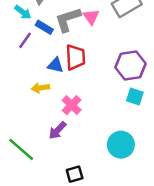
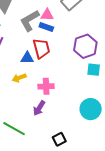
pink triangle: (91, 17) -> (47, 15), turned -40
blue rectangle: (44, 27) -> (46, 27), moved
pink cross: (72, 105) -> (46, 86), turned -35

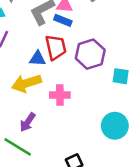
purple hexagon: (85, 46) -> (90, 54), moved
yellow arrow: (19, 78) -> (26, 83), size x1.6
purple arrow: (39, 108) -> (28, 122), moved

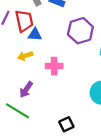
red trapezoid: (56, 47) -> (24, 21), moved
yellow arrow: (26, 83) -> (25, 56), size x0.6

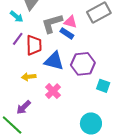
blue triangle: (35, 34) -> (54, 61), moved, size x1.5
pink cross: (54, 66) -> (53, 91), turned 35

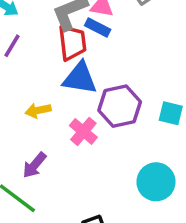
red trapezoid: (34, 45) -> (72, 43), moved
purple hexagon: (83, 64) -> (120, 106), moved

